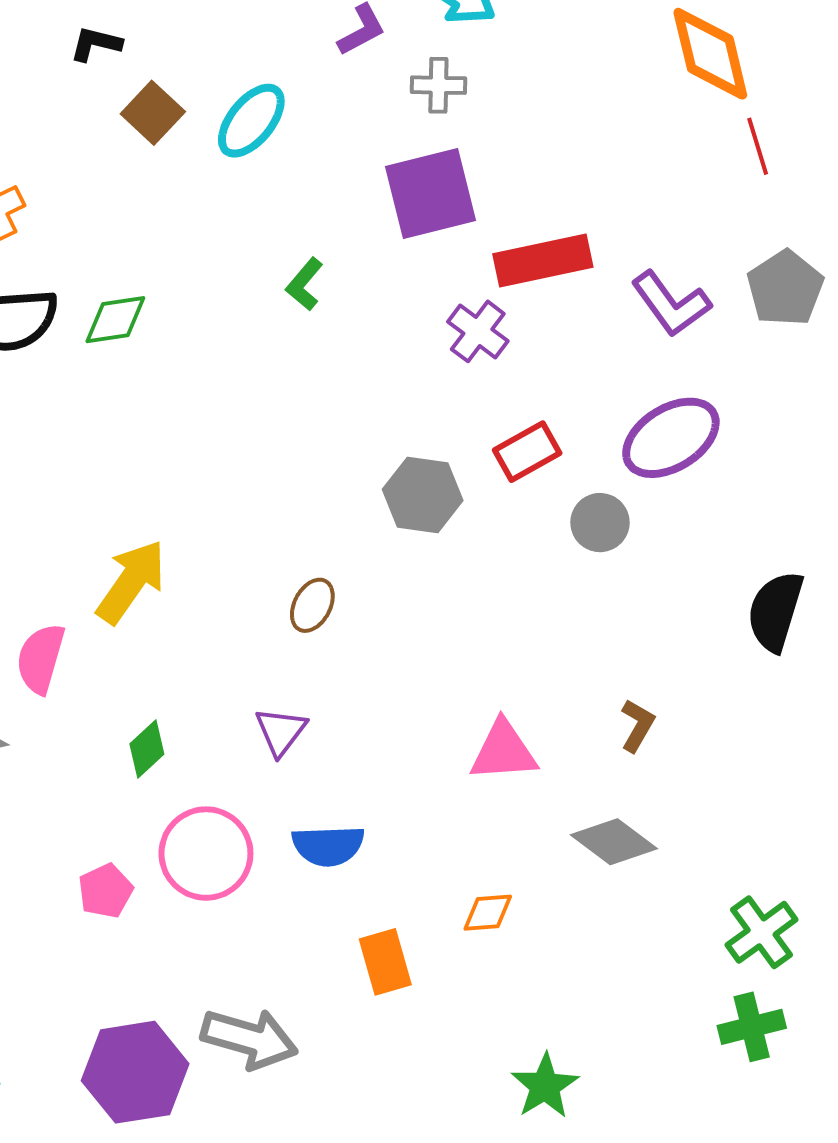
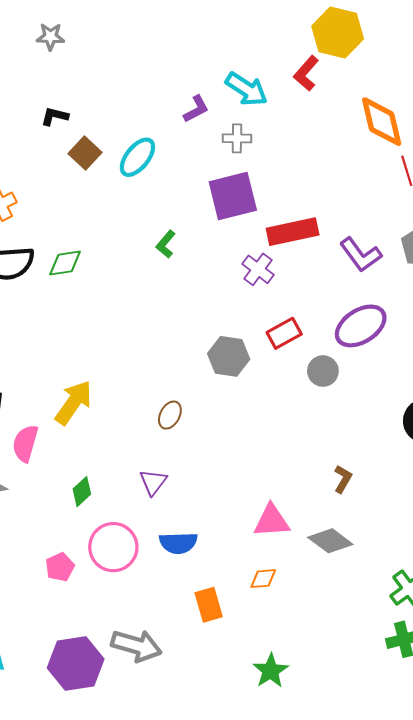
pink triangle: (503, 751) -> (272, 521), moved
green star: (545, 1086) -> (271, 671), moved

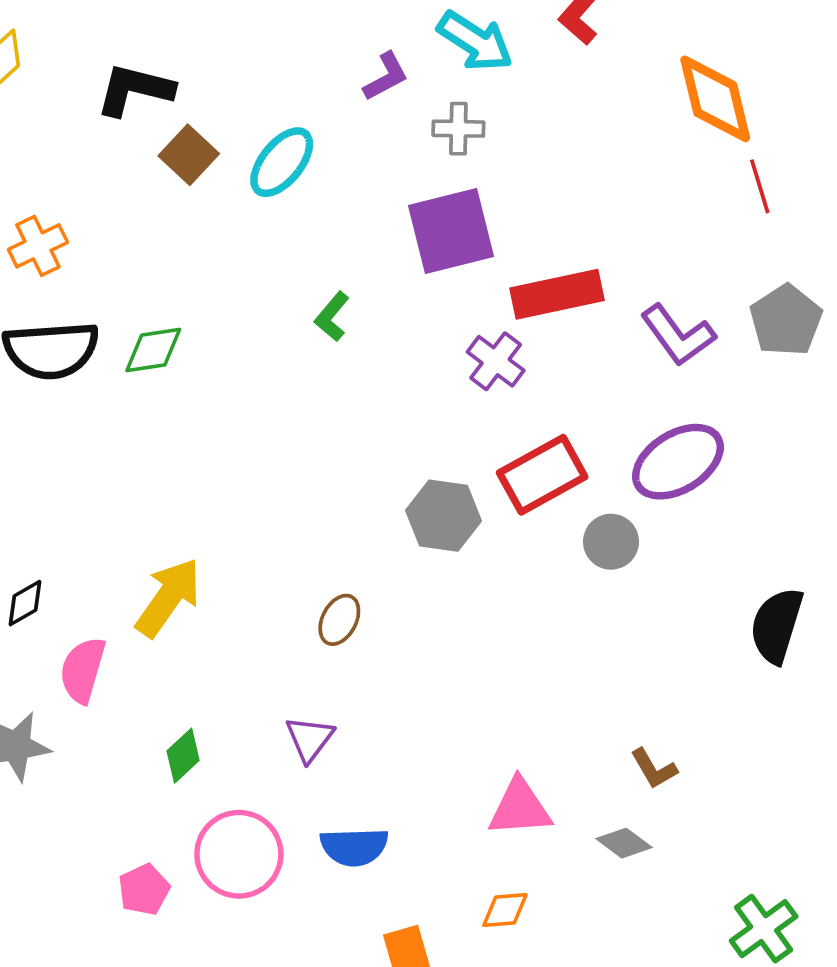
black L-shape: (55, 116) -> (135, 90), size x1.6
red rectangle: (284, 333) -> (542, 475), size x1.4
brown L-shape: (343, 479) -> (654, 769), moved, turned 120
gray diamond: (330, 541) -> (624, 843), size x0.7

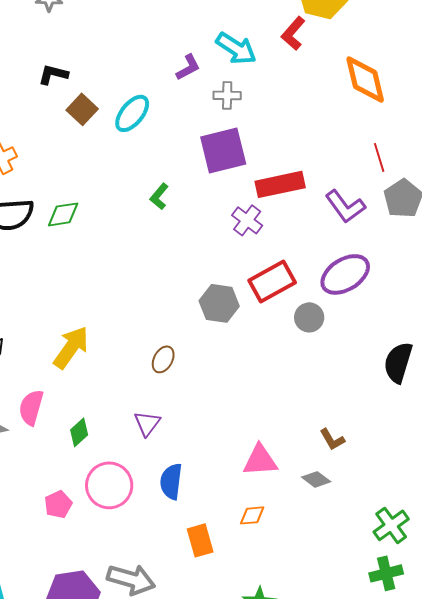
black L-shape: (135, 90) -> (53, 74), size x0.7
red line: (760, 186) -> (379, 157), moved
pink semicircle: (83, 670) -> (31, 407), moved
blue semicircle: (354, 847) -> (171, 481), turned 99

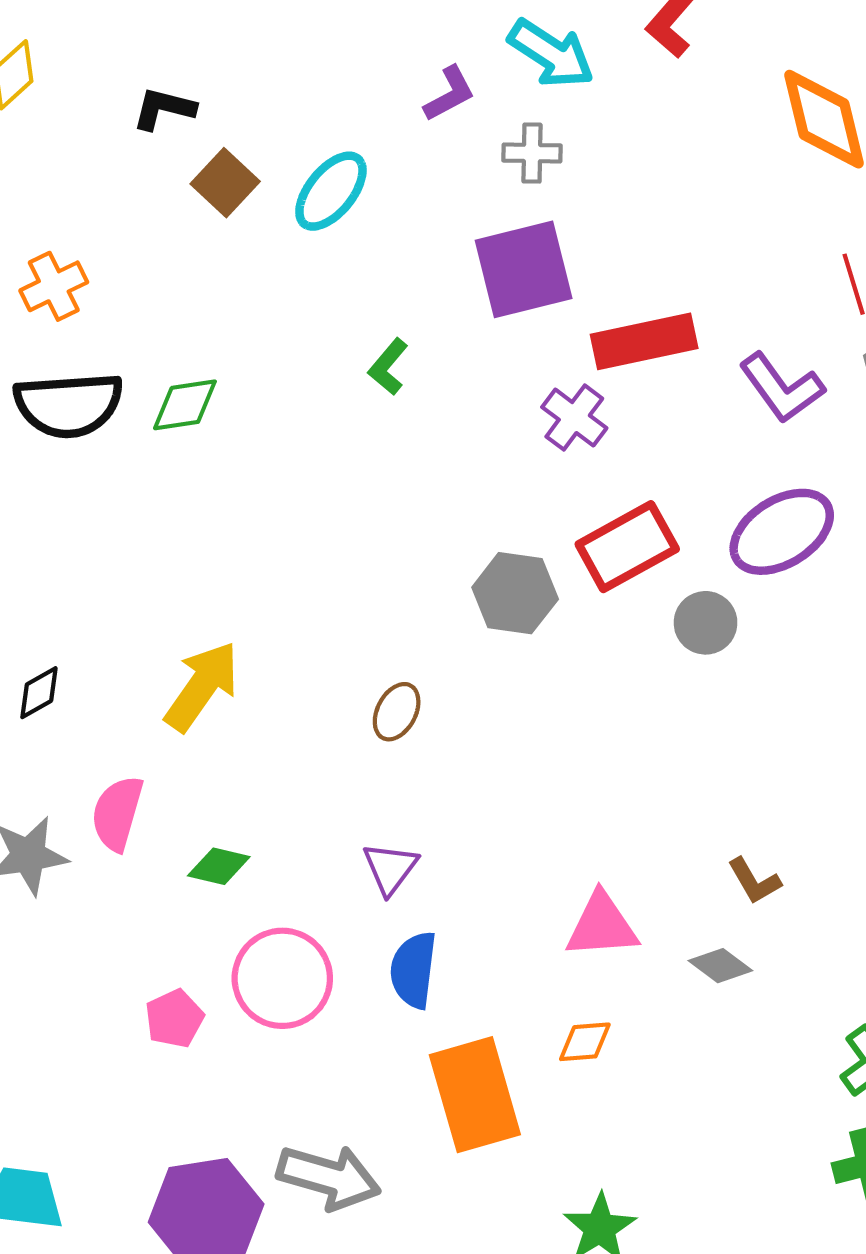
purple triangle: (147, 423) -> (390, 868), moved
green diamond: (79, 432) -> (219, 866), turned 56
orange rectangle: (200, 540) -> (475, 1095), size x1.6

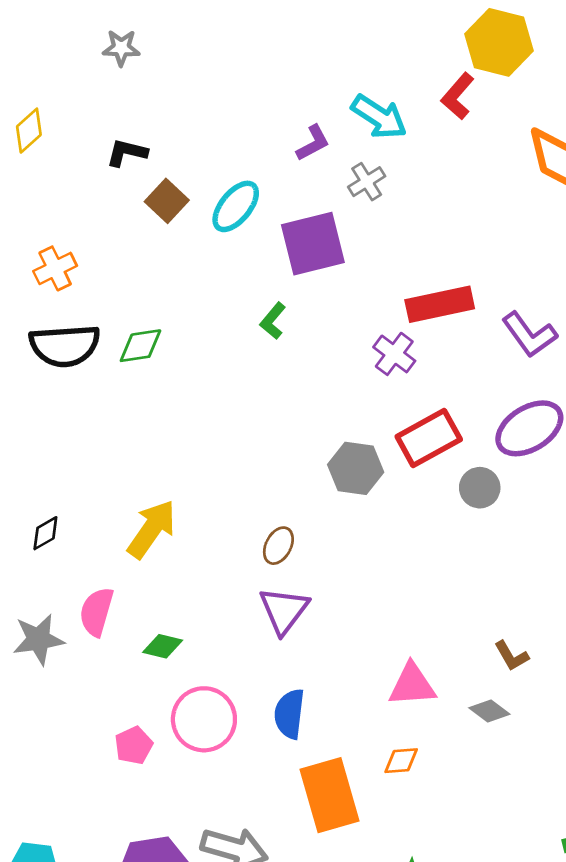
gray cross: (532, 153) -> (367, 182), turned -33
purple square: (524, 269) -> (313, 244), moved
purple triangle: (390, 868) -> (284, 610), moved, size x1.4

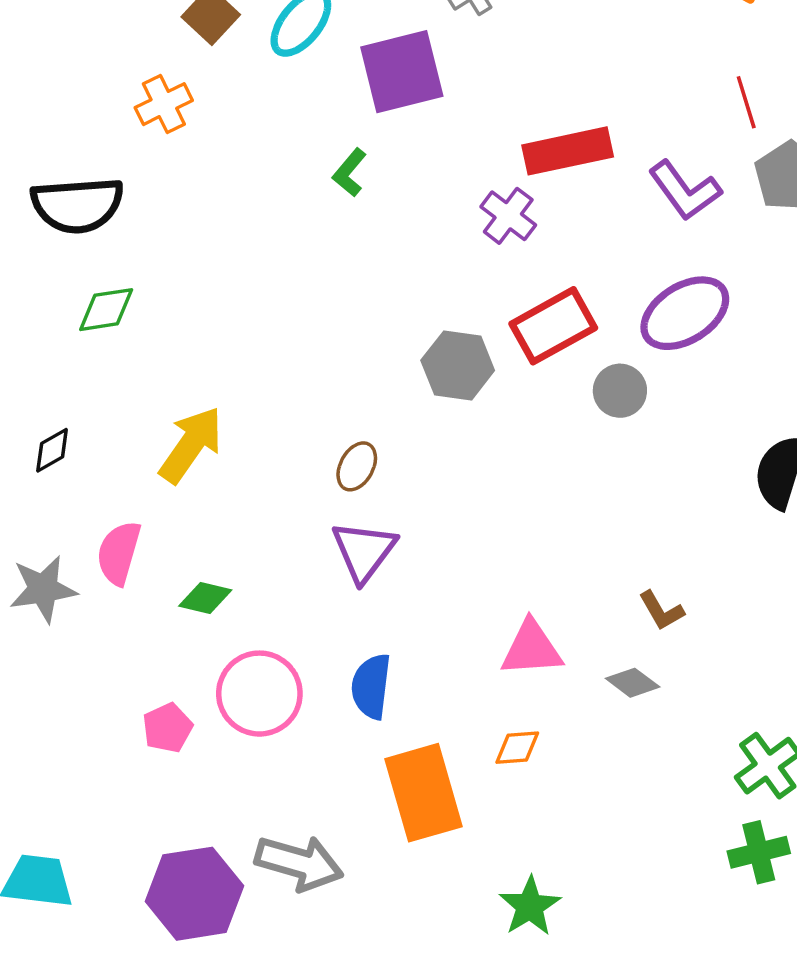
orange cross: (55, 268) -> (164, 104), moved
green diamond: (141, 346) -> (106, 310), moved

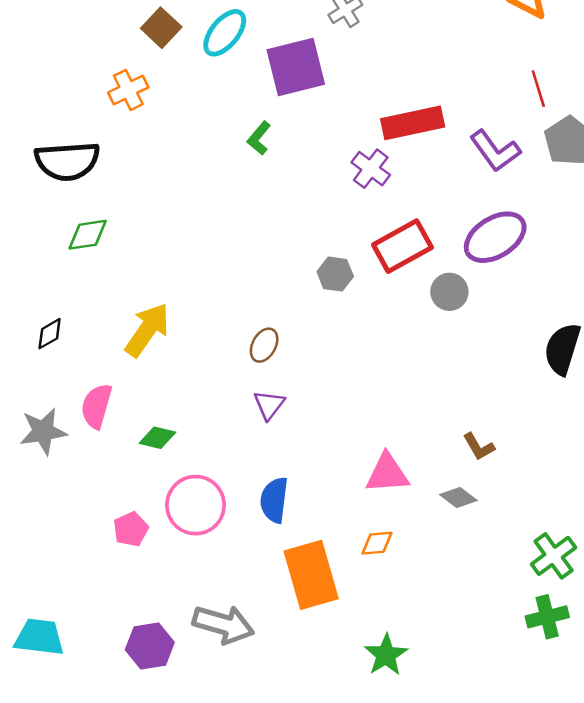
gray hexagon: (458, 365) -> (335, 274), size x0.7
purple triangle: (364, 551) -> (269, 405), size x0.7
purple hexagon: (195, 894) -> (150, 646), size x0.7

